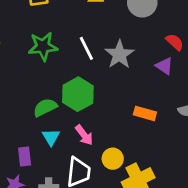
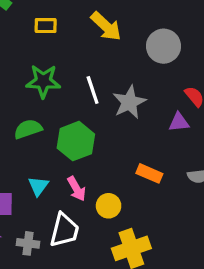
purple triangle: (164, 66) -> (179, 122), turned -48
green semicircle: (45, 107) -> (28, 129), moved
yellow circle: (113, 159) -> (109, 206), moved

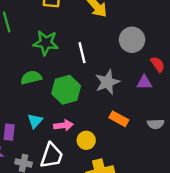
gray circle: (163, 46) -> (132, 40), moved
gray star: (129, 102) -> (107, 82), moved
pink arrow: (77, 189) -> (63, 125), turned -72

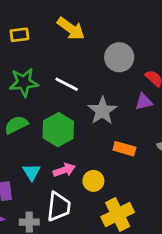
white line: (82, 53) -> (67, 84), turned -36

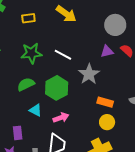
gray circle: (119, 57) -> (115, 25), moved
purple triangle: (144, 102) -> (107, 51), moved
cyan triangle: (31, 172) -> (36, 110), moved, turned -32
yellow circle: (93, 181) -> (107, 122), moved

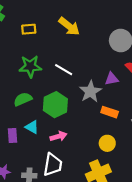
purple triangle: (107, 51) -> (112, 79), moved
orange rectangle: (105, 102) -> (110, 112), moved
purple rectangle: (18, 133) -> (12, 135), moved

